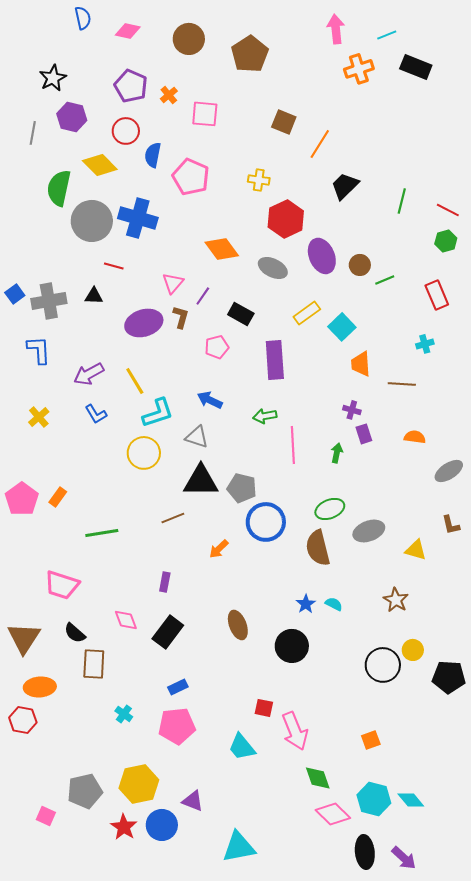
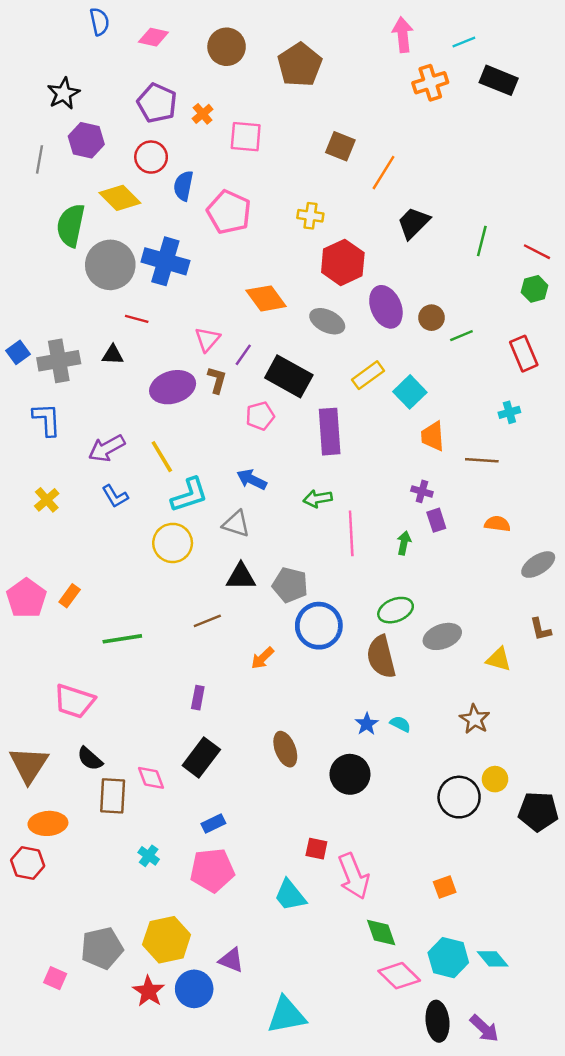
black rectangle: (241, 314) -> (289, 376), size x1.5
black triangle: (201, 481) -> (241, 577), size x0.7
pink diamond: (126, 620) -> (151, 778), moved

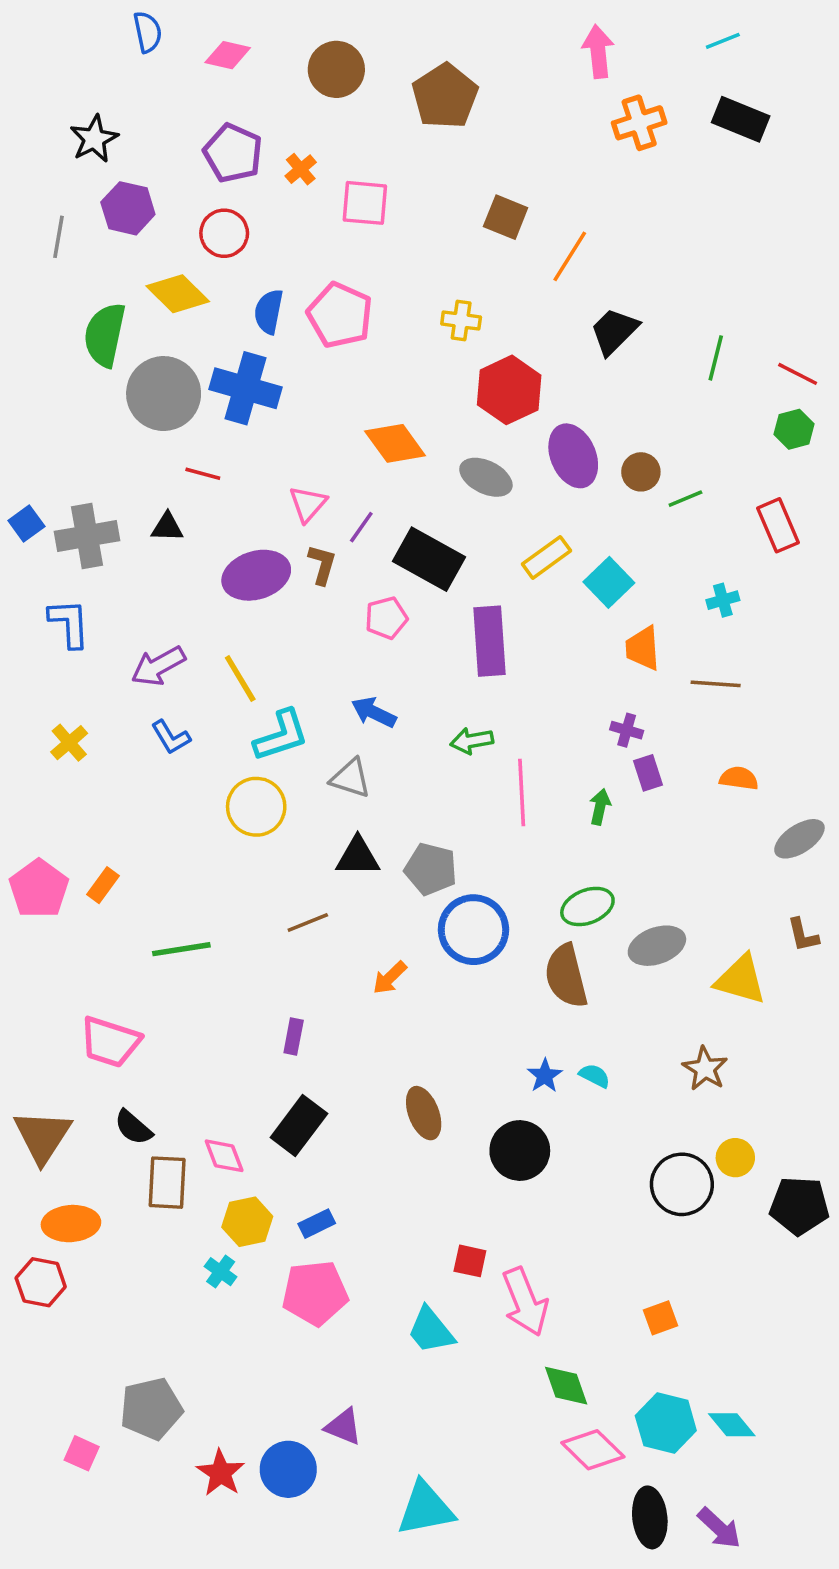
cyan line: (464, 42) -> (723, 41), moved
blue semicircle: (183, 186) -> (269, 312), moved
cyan cross: (509, 412) -> (723, 600), moved
yellow triangle: (499, 659) -> (741, 980), size x1.4
yellow hexagon: (167, 940) -> (247, 1222), moved, size x0.7

